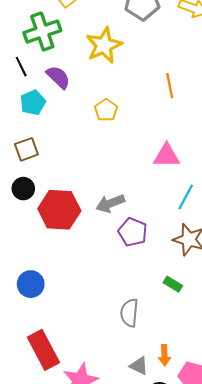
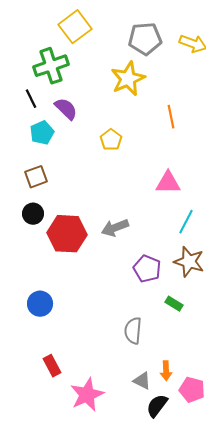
yellow star: (104, 45) -> (128, 79), moved
purple pentagon: (133, 232) -> (147, 269), moved
red rectangle: (43, 350) -> (52, 366), size x0.6

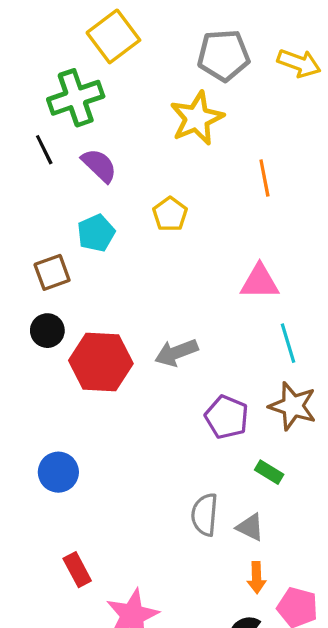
cyan pentagon: (42, 133) -> (96, 233), moved
cyan line: (186, 222) -> (288, 343), turned -45
gray triangle: (142, 381) -> (250, 527), moved

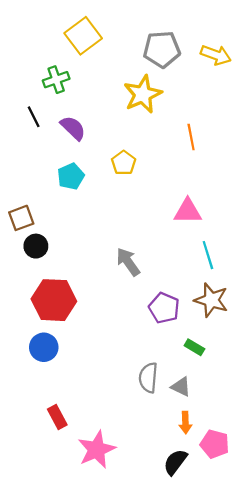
green cross: (76, 98) -> (56, 80), size x0.7
brown square: (52, 272) -> (21, 218), moved
gray arrow: (176, 353) -> (128, 262), turned 76
red hexagon: (101, 362) -> (54, 300), moved

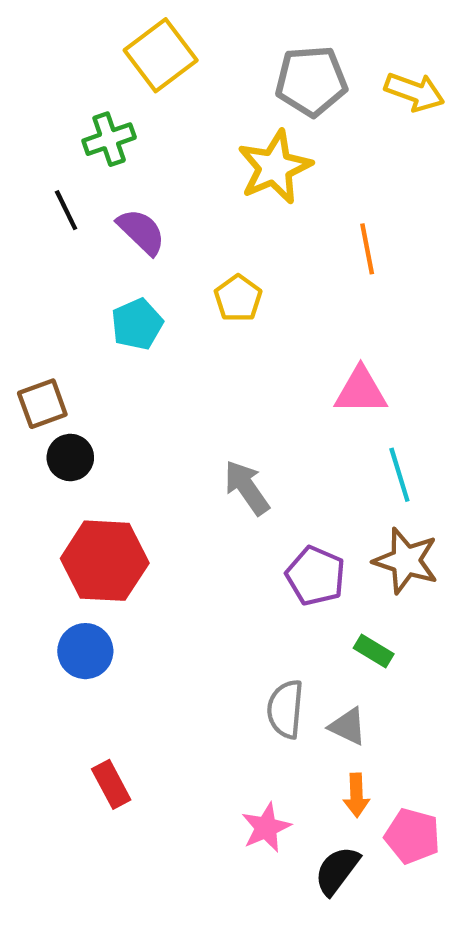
pink star: (97, 450) -> (266, 827), moved, size x0.7

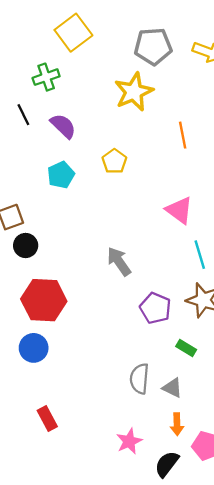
pink triangle: (361, 391) -> (179, 210), turned 36

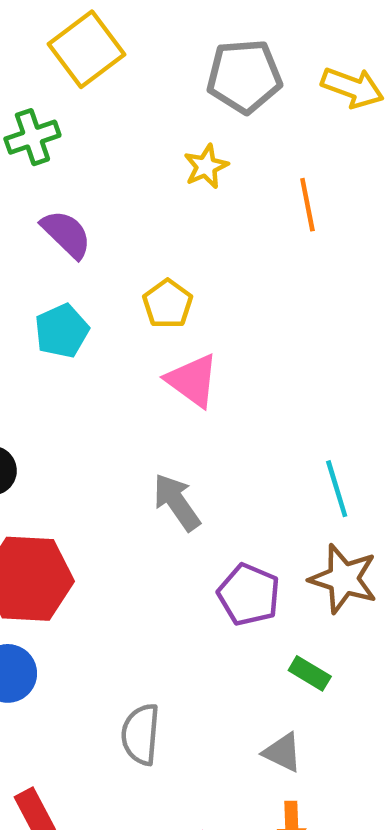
yellow star: (134, 92) -> (206, 166), size x0.6
orange line: (183, 135) -> (307, 205), moved
pink triangle: (179, 210) -> (192, 380), moved
gray semicircle: (139, 379) -> (141, 734), moved

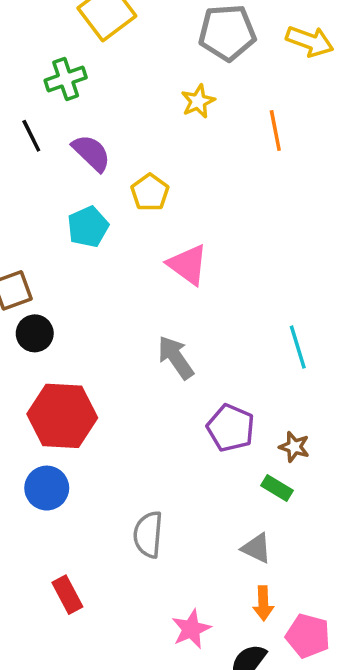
yellow pentagon: (168, 304) -> (150, 192), moved
brown star: (343, 579) -> (294, 447), moved, size x0.6

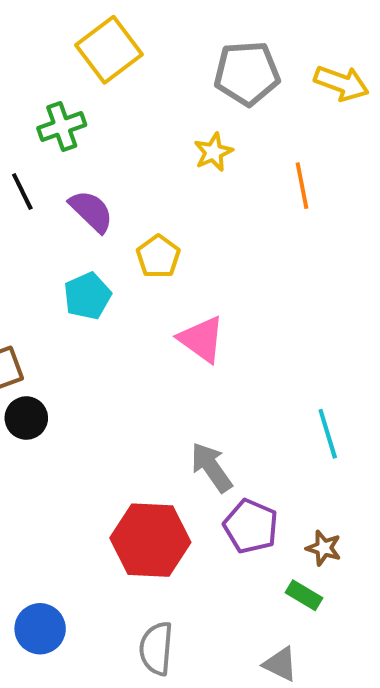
gray arrow: (176, 357) -> (211, 467), moved
red hexagon: (62, 416) -> (150, 540), moved
blue circle: (47, 488) -> (40, 629), moved

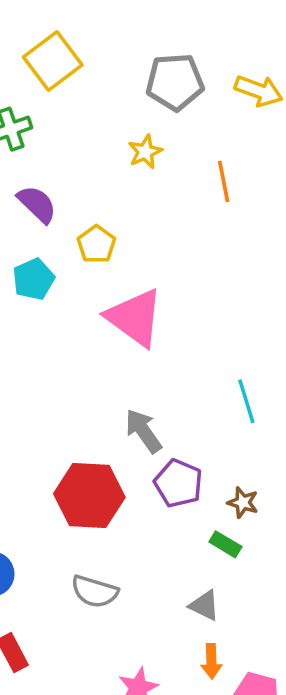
pink triangle: (202, 339) -> (135, 318), size x1.4
gray semicircle: (156, 648) -> (95, 591), turned -78

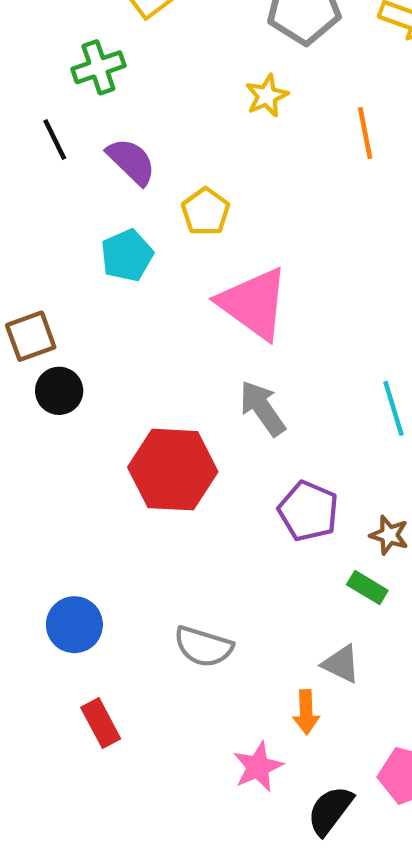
gray arrow: (143, 431) -> (262, 408), moved
red hexagon: (89, 496) -> (173, 470), moved
orange arrow: (211, 661) -> (306, 712), moved

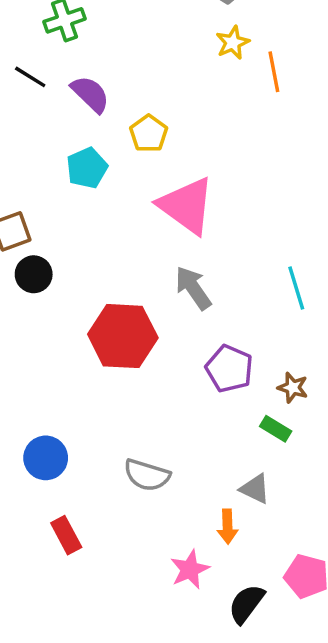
yellow star: (267, 96) -> (233, 43), moved
black line: (55, 139) -> (30, 77), turned -32

